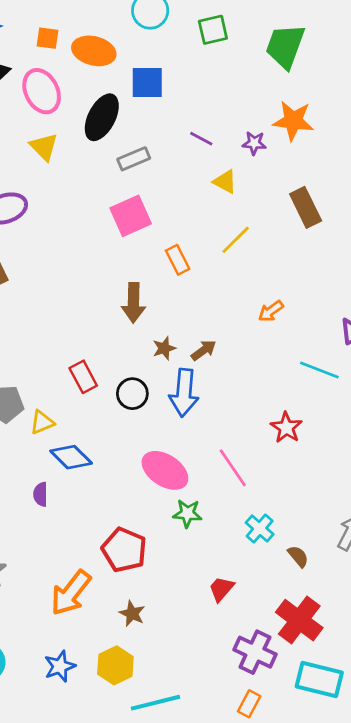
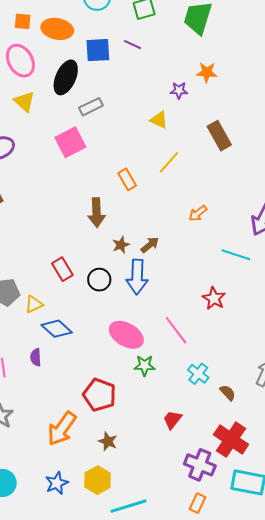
orange star: (293, 121) -> (207, 72), size x0.7
purple line: (201, 139) -> (133, 45), moved
pink square: (131, 216) -> (70, 142), moved

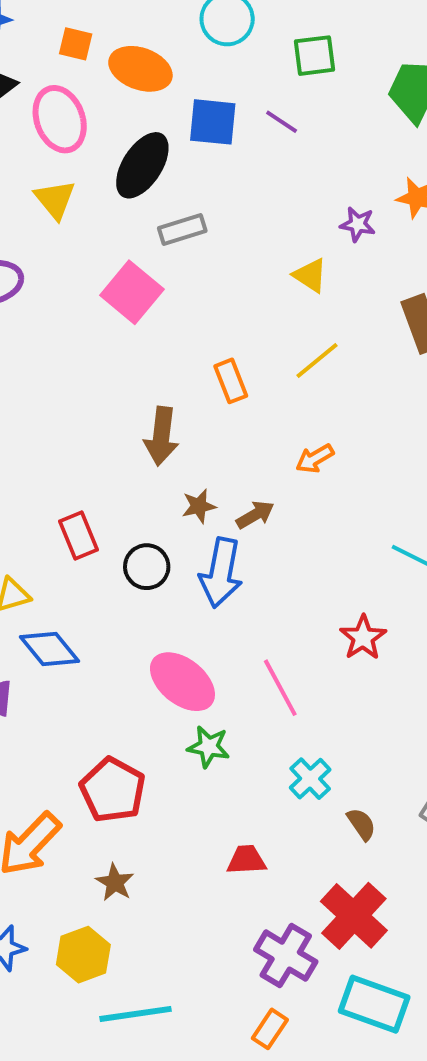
pink square: (70, 142) -> (132, 292), turned -32
orange arrow: (198, 213) -> (315, 459), moved
red trapezoid: (172, 420) -> (246, 860), turned 40

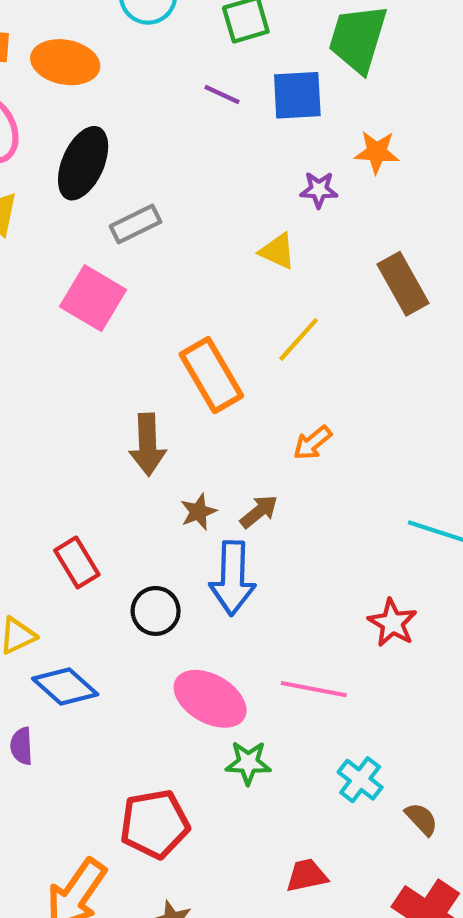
blue square: (213, 122) -> (297, 95), moved
orange rectangle: (231, 381) -> (211, 375), size x1.6
black circle: (147, 567) -> (156, 611), moved
pink line: (280, 688) -> (314, 689), turned -42
red pentagon: (113, 790) -> (155, 824), turned -30

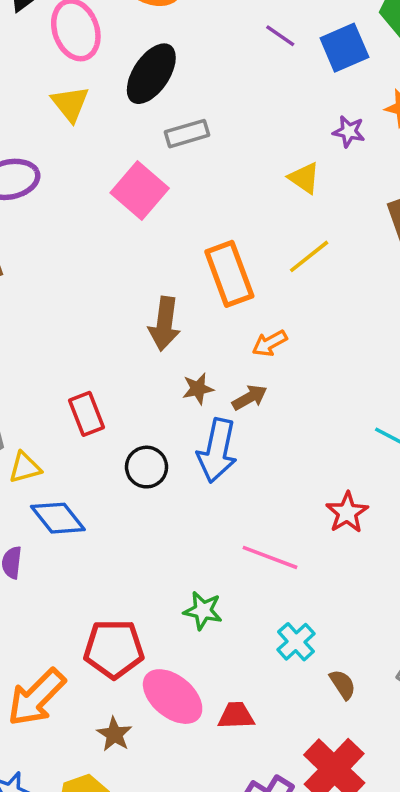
blue square: (297, 95) -> (344, 48), turned -30
orange arrow: (312, 443) -> (270, 343), moved
pink ellipse: (210, 699) -> (173, 697), moved

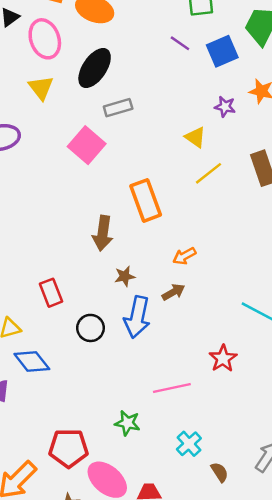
yellow line: (309, 256) -> (208, 173), moved
orange arrow: (270, 343) -> (184, 256), moved
brown arrow: (250, 397) -> (173, 292), moved
pink line: (270, 557) -> (172, 388), turned -33

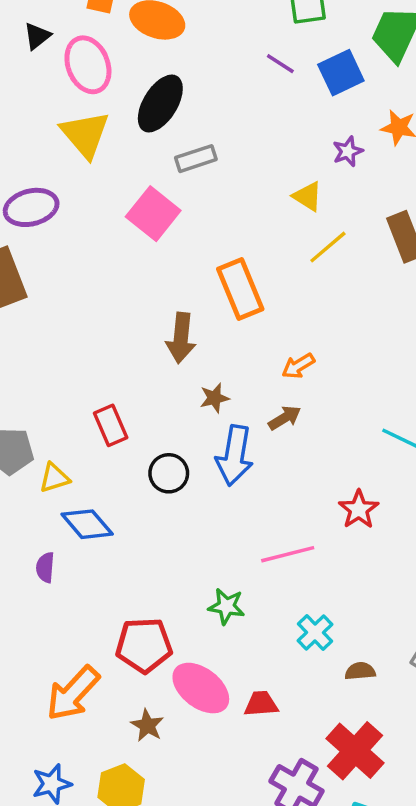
yellow triangle: (41, 88) -> (85, 134), size x1.4
purple star: (225, 107) -> (348, 151), turned -30
brown semicircle: (220, 472) -> (360, 671), turned -60

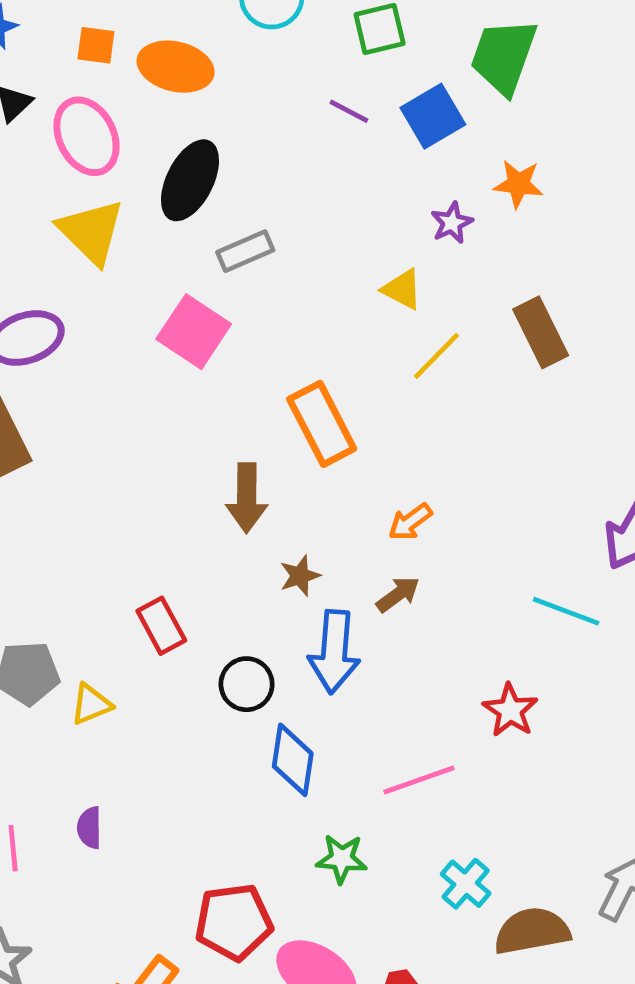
blue diamond: (87, 524) -> (293, 760), moved, turned 54
brown semicircle: (360, 671) -> (532, 931), size x1.8

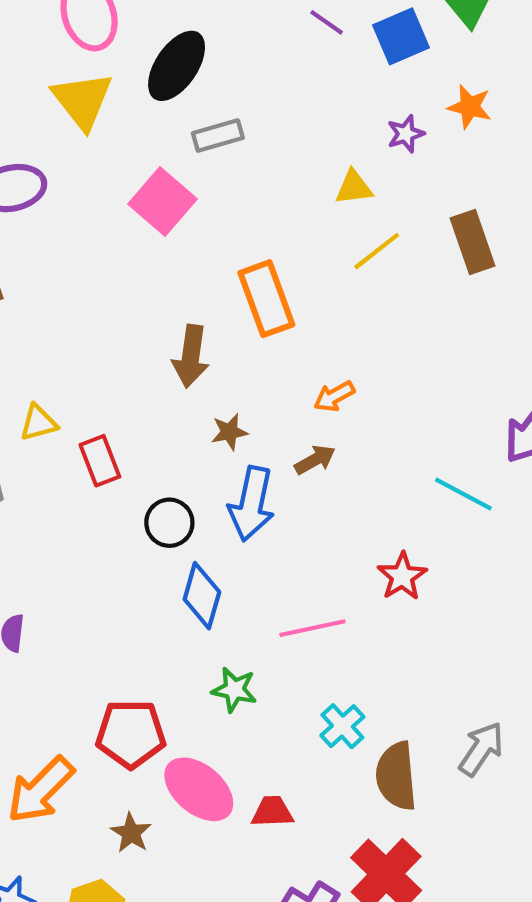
yellow triangle: (402, 289) -> (354, 188), turned -42
yellow triangle: (91, 704) -> (38, 423), moved
brown semicircle: (532, 931) -> (396, 776), turned -92

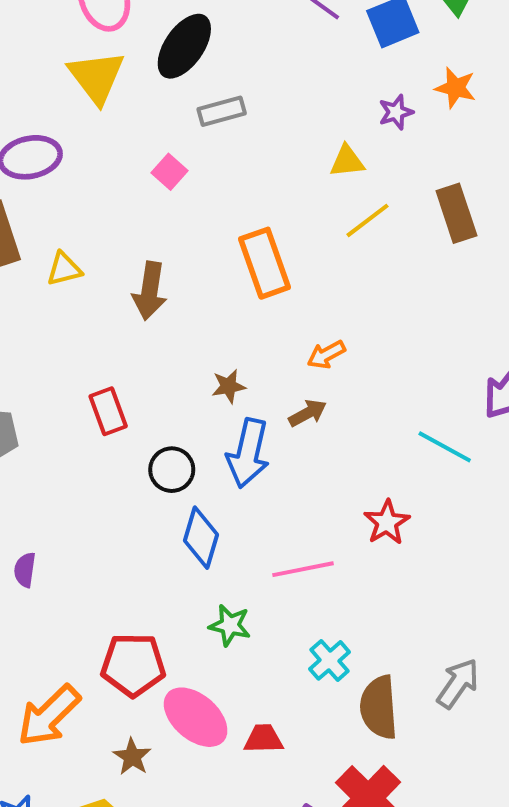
pink square: (163, 201) -> (170, 172), size x0.6
brown arrow: (191, 356) -> (150, 291), moved
yellow triangle: (38, 423) -> (64, 269), moved

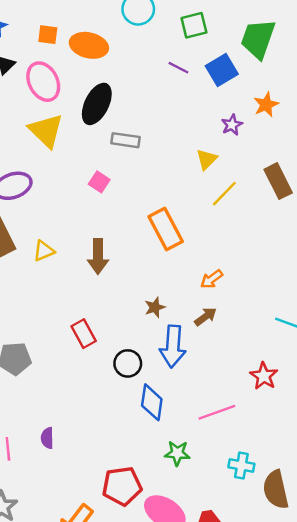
orange star: (456, 88) -> (266, 105), turned -30
gray rectangle: (222, 111) -> (126, 140), turned 32
yellow triangle: (347, 161) -> (207, 159), turned -30
cyan cross: (329, 660) -> (241, 466), turned -30

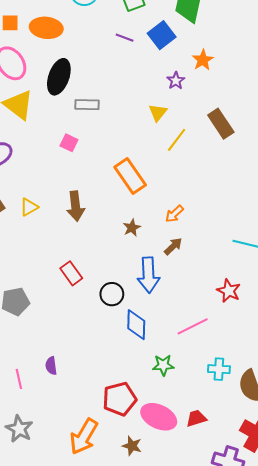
brown star: (155, 307) -> (132, 228), moved

